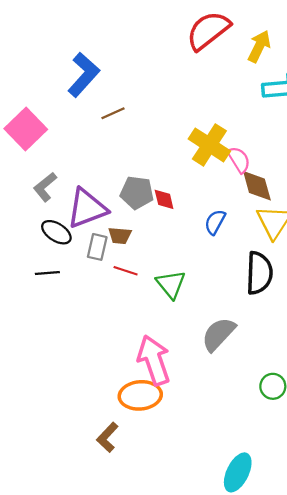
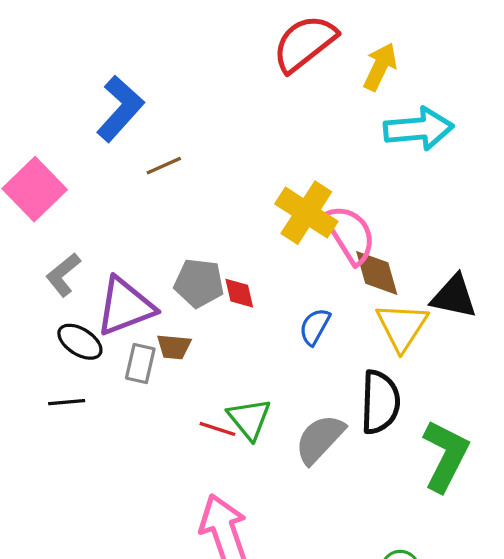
pink semicircle: (239, 160) -> (350, 234), size x1.5
red line: (126, 271) -> (217, 429), moved
gray semicircle: (218, 334) -> (320, 439), moved

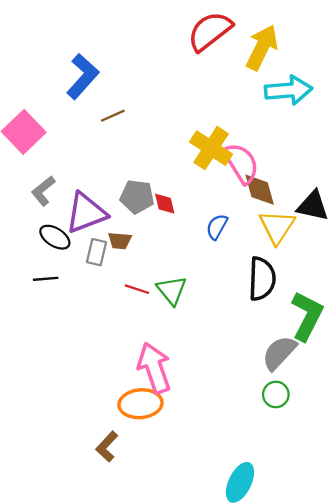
yellow arrow: (380, 67) -> (262, 47), size x1.4
red line: (217, 429) -> (137, 289), moved
gray semicircle: (320, 439) -> (279, 353), moved

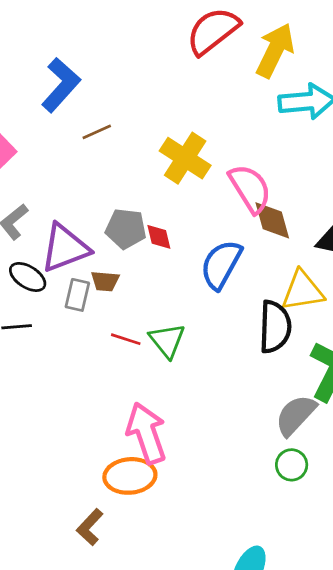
yellow cross: (211, 148) -> (185, 158), moved
blue semicircle: (217, 227) -> (221, 265), size x1.6
yellow triangle: (277, 227) -> (303, 291), moved, turned 48

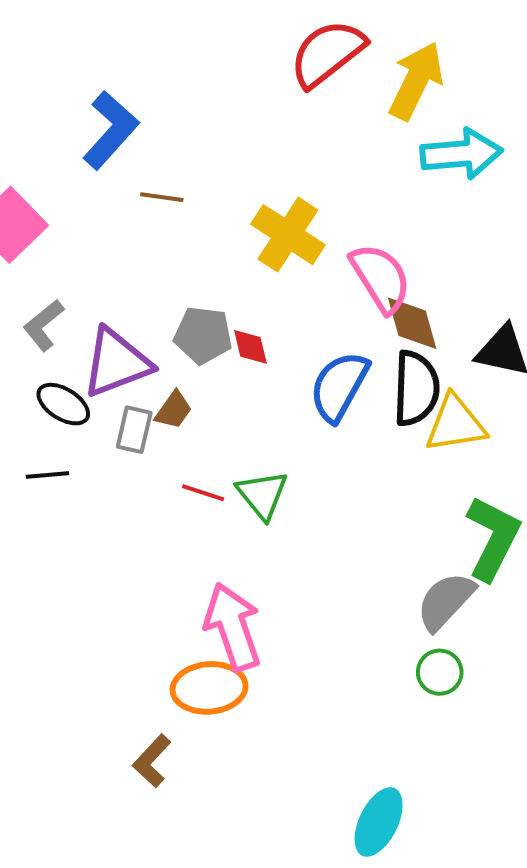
brown line: (97, 132) -> (162, 197), turned 32
brown trapezoid: (105, 281) -> (174, 410), turned -60
black semicircle: (275, 327) -> (416, 388), moved

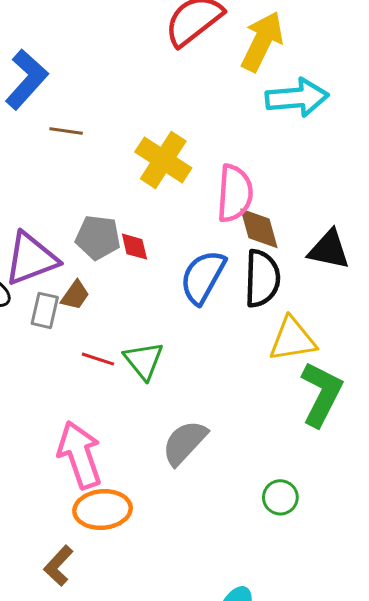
pink semicircle: (381, 278) -> (235, 193), turned 36
yellow triangle: (455, 424) -> (293, 339), moved
gray semicircle: (446, 601) -> (185, 443), moved
pink arrow: (233, 627) -> (80, 455), moved

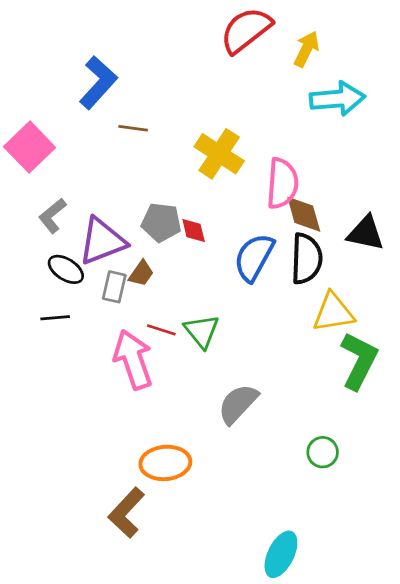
yellow arrow: (262, 41) -> (306, 49), size x0.7
pink arrow: (80, 455) -> (133, 359), moved
brown L-shape: (58, 566) -> (126, 513), size x1.4

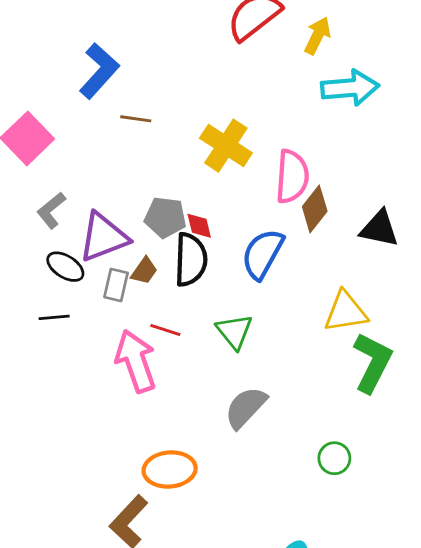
brown diamond: (304, 214) -> (315, 209), turned 54
black semicircle: (306, 259) -> (191, 260), moved
green triangle: (202, 331) -> (234, 331), moved

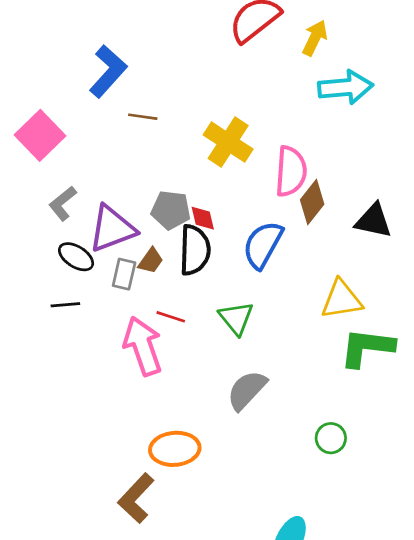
green L-shape: (372, 362) -> (367, 347), turned -110

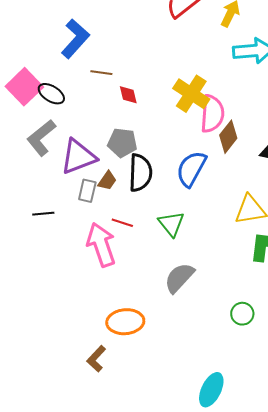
yellow cross: (228, 142) -> (191, 94), moved
gray L-shape: (63, 203) -> (41, 138), size x1.4
red diamond: (203, 218) -> (128, 95), moved
black ellipse: (76, 257) -> (51, 94), moved
brown L-shape: (136, 498) -> (96, 359), size x0.7

